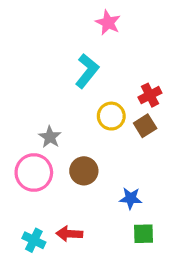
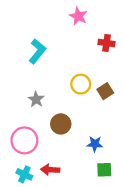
cyan L-shape: (87, 71) -> (37, 51), moved
red cross: (150, 95) -> (107, 43), moved, turned 35
pink circle: (34, 172) -> (24, 140), moved

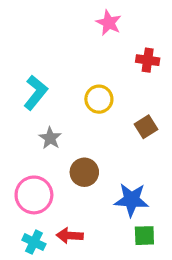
cyan L-shape: (37, 51) -> (36, 93), moved
yellow circle: (81, 84) -> (99, 99), moved
blue star: (95, 144) -> (131, 200), size x1.5

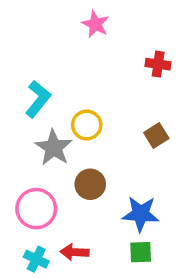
pink star: (109, 23) -> (95, 24), moved
yellow circle: (99, 99) -> (87, 125), moved
gray star: (50, 138) -> (54, 148), size x1.5
green square: (144, 236) -> (141, 252), moved

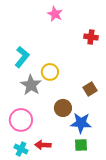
brown square: (156, 135) -> (90, 89), moved
brown circle: (90, 184) -> (63, 108), moved

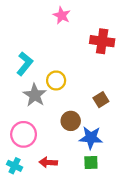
red cross: (91, 37) -> (102, 41), size x1.5
cyan cross: (21, 149) -> (15, 166), moved

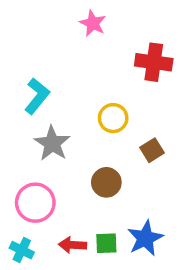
yellow circle: (56, 80) -> (113, 118), moved
blue star: (91, 138) -> (145, 238), moved, turned -30
green square: (91, 162) -> (106, 243), moved

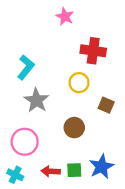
red cross: (154, 62) -> (93, 51), moved
brown square: (152, 150) -> (106, 105), turned -35

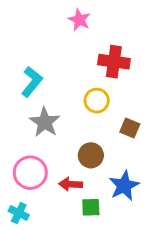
blue star: (101, 167) -> (124, 186), moved
red arrow: (51, 171) -> (71, 184), moved

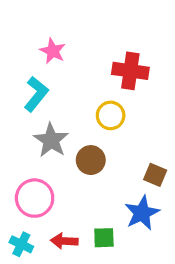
pink star: (79, 20) -> (53, 51), moved
brown square: (130, 128) -> (155, 175), moved
brown circle: (91, 155) -> (91, 160), moved
red arrow: (71, 184) -> (64, 241), moved

